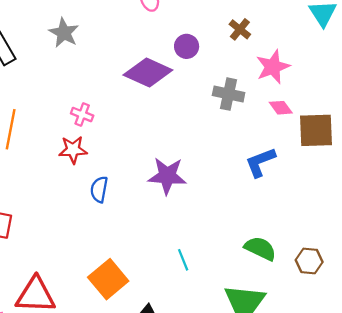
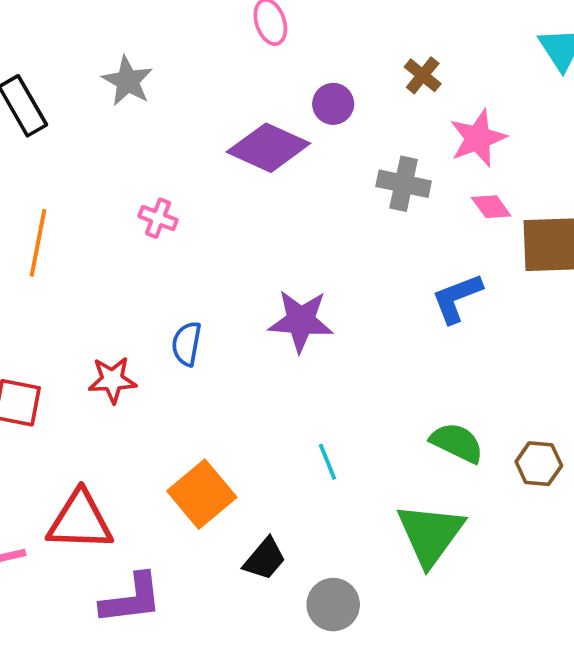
red star: (73, 150) -> (112, 380), moved

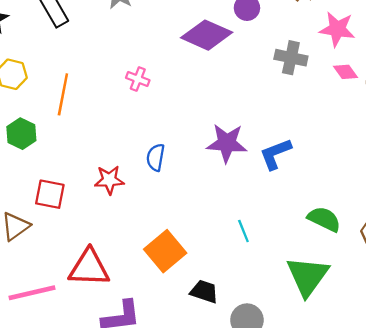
pink star: (478, 138) -> (337, 29), turned 30
blue L-shape: (457, 298) -> (275, 154), moved
black trapezoid: (265, 559) -> (204, 292), turned -112

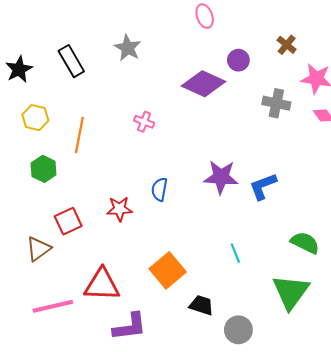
red square: (50, 194) -> (68, 221), turned -36

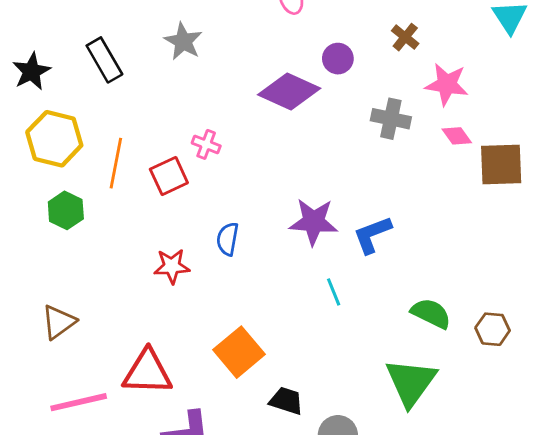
yellow hexagon: (35, 118) -> (54, 139), size x1.5
red square: (68, 221) -> (169, 176), moved
cyan line: (235, 253) -> (334, 292), moved

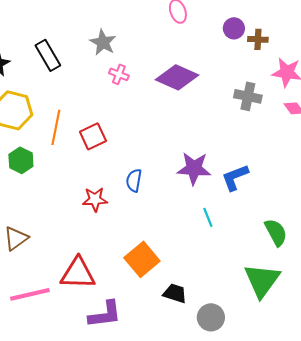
brown cross: (405, 37) -> (258, 39), turned -36
purple circle: (338, 59) -> (234, 28), moved
pink cross: (206, 144) -> (119, 74), moved
green semicircle: (431, 313) -> (276, 232), turned 36

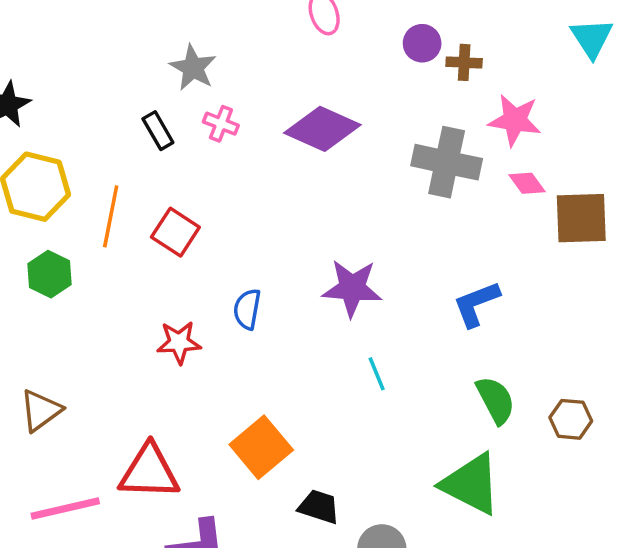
black rectangle: (48, 55) -> (158, 131), moved, size x0.7
gray cross: (248, 96) -> (447, 162), size x1.4
red square: (93, 136) -> (175, 232), turned -32
blue L-shape: (235, 177) -> (476, 304), moved
green triangle: (262, 280) -> (471, 484), turned -39

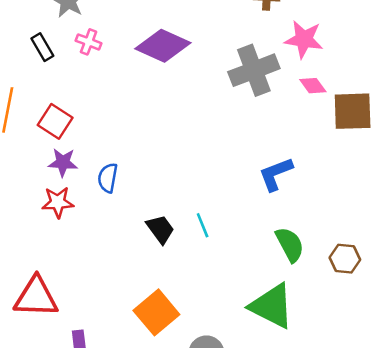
gray cross: (447, 162) -> (254, 70), turned -33
purple star: (352, 288) -> (63, 162), moved, size x0.7
orange square: (261, 447) -> (156, 312), moved
black trapezoid: (319, 507) -> (160, 229), moved, turned 36

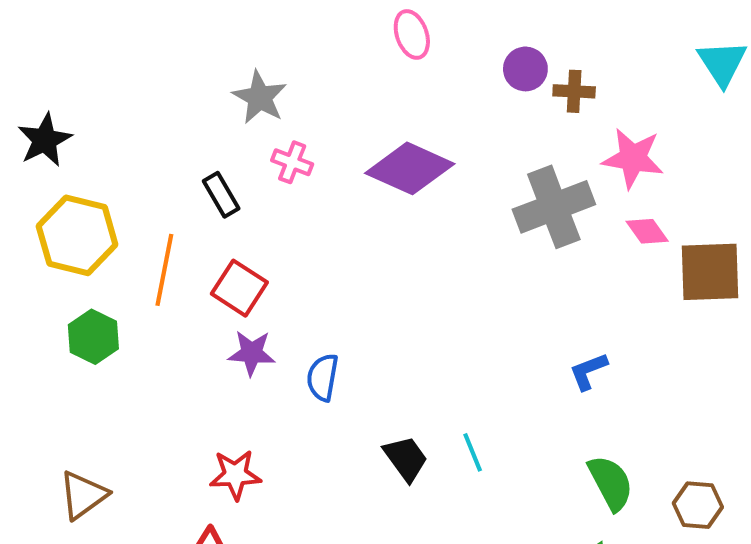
black rectangle: (42, 47) -> (221, 195), moved
blue L-shape: (276, 174) -> (588, 371), size x0.7
red star: (58, 202) -> (235, 475), moved

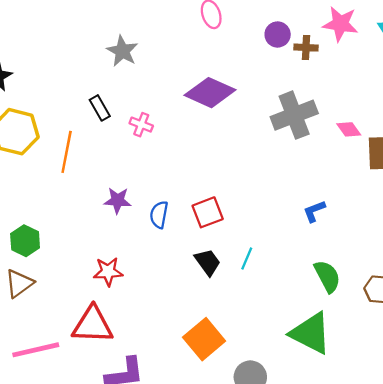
pink star: (633, 158) -> (340, 24), moved
pink cross: (292, 162) -> (141, 125), moved
red square: (239, 288) -> (208, 212), moved, turned 36
green hexagon: (93, 337) -> (25, 241), moved
cyan line: (473, 452) -> (247, 259), turned 45

